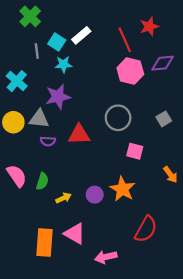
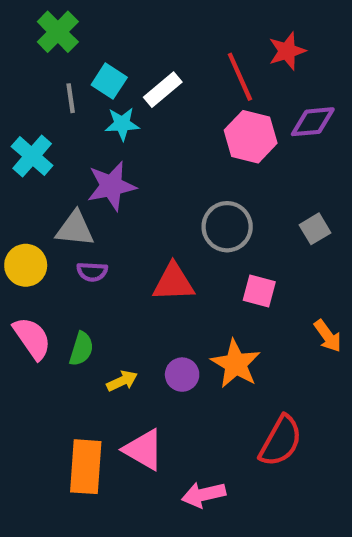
white rectangle: (81, 35) -> (163, 90), moved
yellow circle: (13, 122) -> (26, 265), moved
red triangle: (79, 134) -> (174, 282), moved

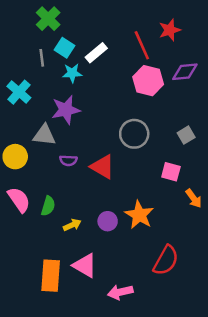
green cross: (58, 32) -> (48, 19), moved
purple semicircle: (92, 272) -> (68, 160), moved
red triangle: (174, 282) -> (103, 167), turned 32
pink square: (259, 291) -> (171, 172), moved

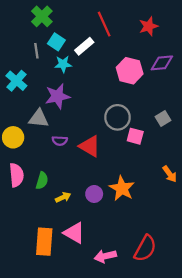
red line: (142, 45) -> (104, 24), moved
pink square: (171, 172) -> (135, 136), moved
pink semicircle: (19, 200) -> (16, 175), turned 30
red semicircle: (166, 260) -> (145, 248), moved

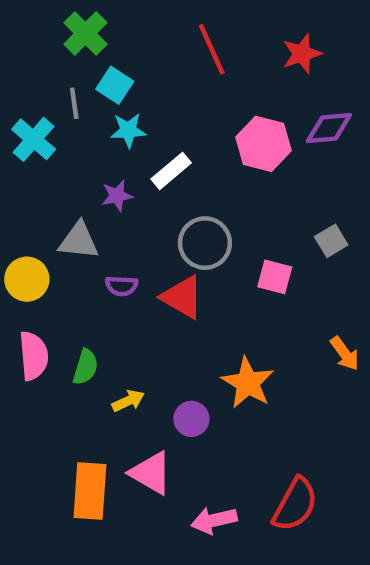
white rectangle: (84, 46) -> (171, 171), moved
cyan cross: (16, 81) -> (34, 139), moved
purple star: (58, 96) -> (117, 196), size x0.6
gray circle: (117, 117) -> (205, 243), moved
purple circle: (94, 194) -> (191, 419), moved

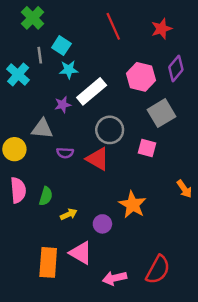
green cross: (85, 33) -> (33, 18), moved
purple diamond: (329, 128) -> (176, 68), turned -45
white rectangle: (171, 171) -> (92, 91), size x1.4
gray square: (331, 241) -> (161, 113), moved, size x1.6

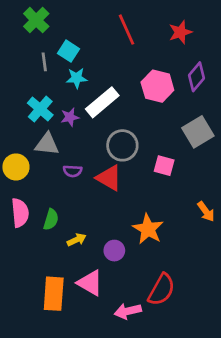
cyan cross: (18, 74) -> (40, 109), moved
gray square: (161, 113) -> (198, 132), moved
red semicircle: (158, 270) -> (161, 290), moved

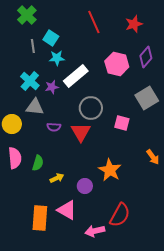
red triangle: (109, 178) -> (81, 132), turned 30

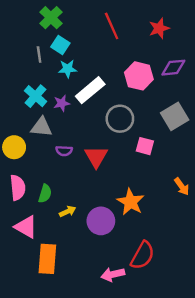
green cross: (27, 15) -> (51, 18), moved
purple diamond: (146, 57) -> (173, 68), turned 45
gray circle: (91, 108) -> (120, 119), moved
purple circle: (85, 186) -> (101, 221), size x1.5
pink triangle: (67, 210) -> (26, 227), moved

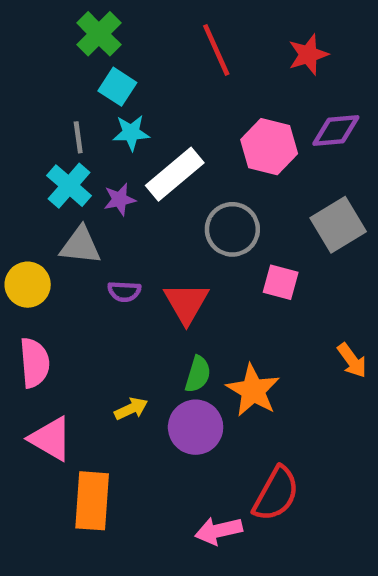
gray line: (39, 54) -> (78, 137), moved
green semicircle: (45, 194) -> (198, 374), moved

